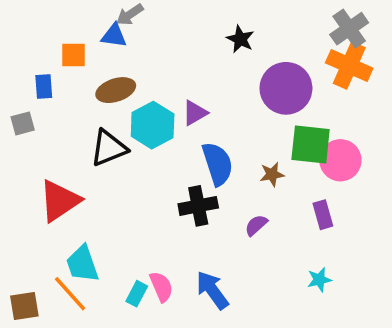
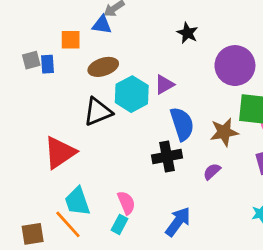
black star: (240, 39) -> (187, 33), moved
gray square: (23, 123) -> (31, 60), moved
brown star: (272, 174) -> (224, 132), size x1.5
pink semicircle: (161, 287) -> (126, 203), moved
blue arrow: (212, 290) -> (178, 222), turned 72

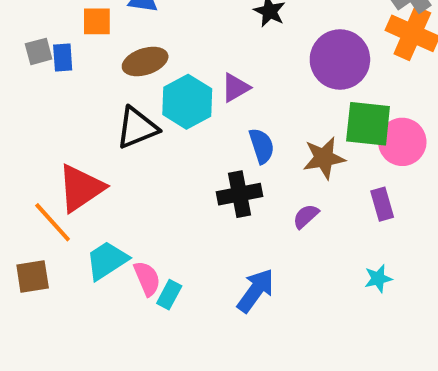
blue semicircle: (182, 124) -> (262, 146), size x0.7
cyan trapezoid: (77, 201) -> (107, 260), turned 76
pink semicircle: (126, 203) -> (147, 279), moved
orange line: (68, 224) -> (53, 222), moved
brown square: (33, 234) -> (33, 277), moved

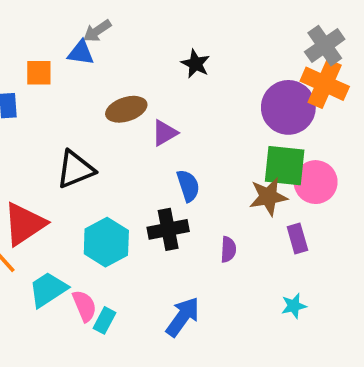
purple circle: (340, 59) -> (288, 107), moved
brown ellipse: (145, 61) -> (126, 109), moved
cyan hexagon: (187, 102) -> (106, 242), moved
brown star: (324, 158) -> (268, 197), moved
purple semicircle: (306, 216) -> (228, 249), turned 135

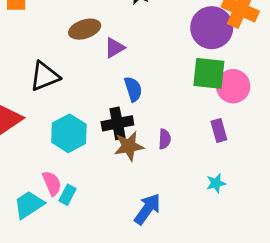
brown star: (268, 197) -> (129, 146), moved
cyan trapezoid: (48, 289) -> (29, 205), moved
blue arrow: (183, 317) -> (147, 209), moved

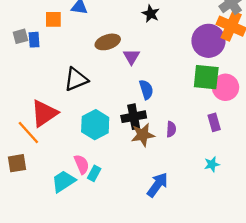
purple triangle: (115, 48) -> (131, 57), turned -30

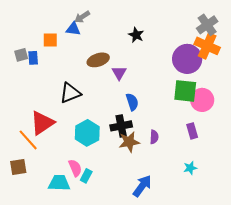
cyan trapezoid: (63, 181) -> (59, 183), turned 35

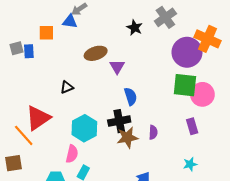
gray cross: (207, 25) -> (165, 17), moved
black triangle: (70, 93) -> (67, 87), size x0.6
pink semicircle: (75, 168) -> (72, 154), moved, turned 36

